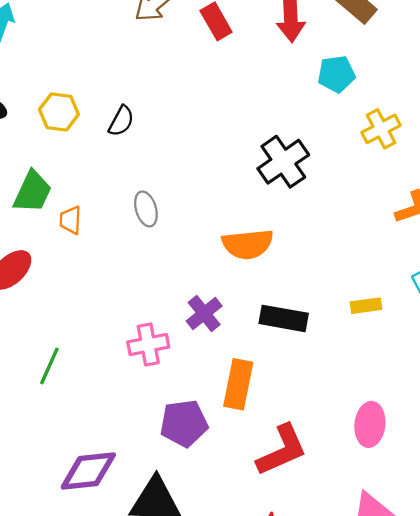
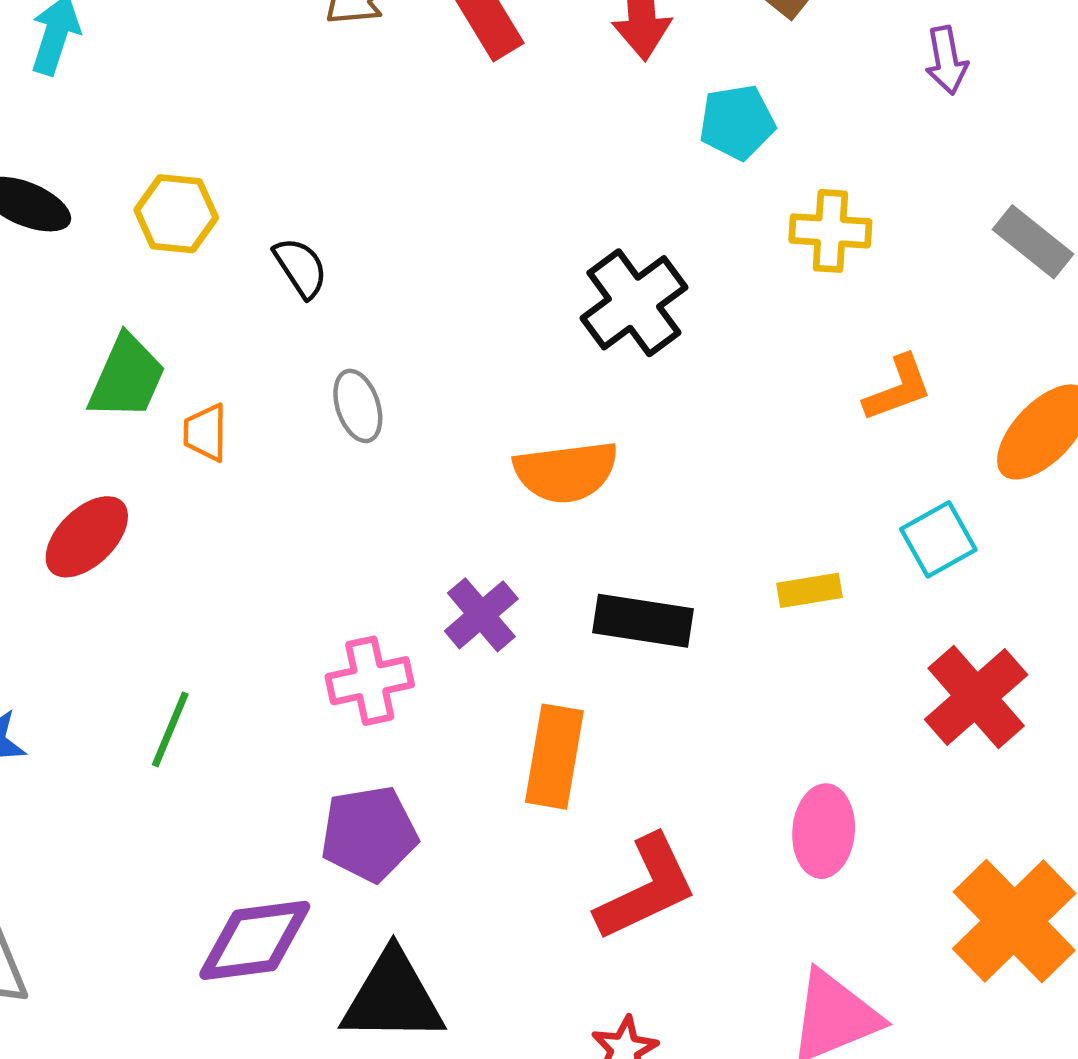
black semicircle: (121, 121) -> (301, 267), moved, turned -60
yellow cross: (381, 129) -> (830, 231), turned 33
purple pentagon: (184, 423) -> (369, 834), moved

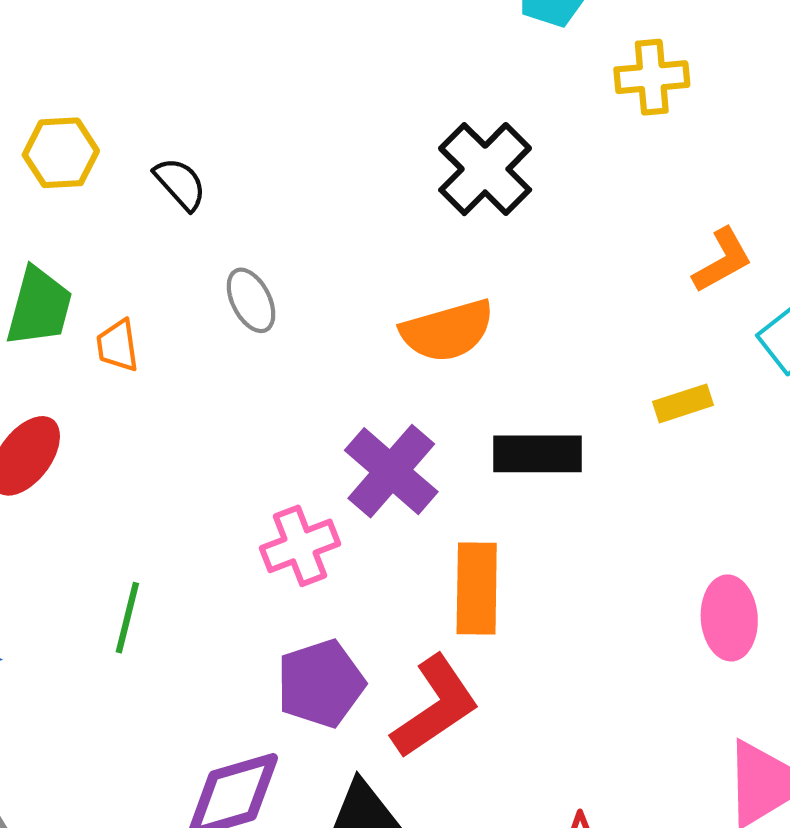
orange L-shape: (898, 388) -> (722, 260), moved
purple cross: (481, 615) -> (391, 471), size x1.4
red L-shape: (646, 888) -> (435, 707), moved

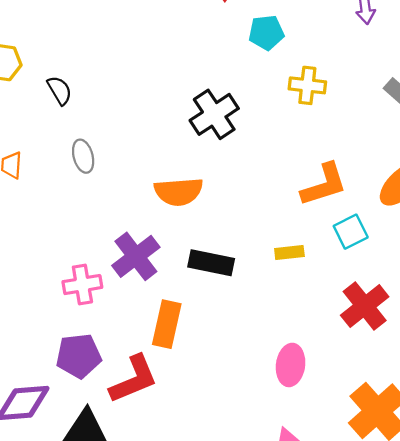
orange L-shape: (722, 260) -> (324, 185), size x1.4

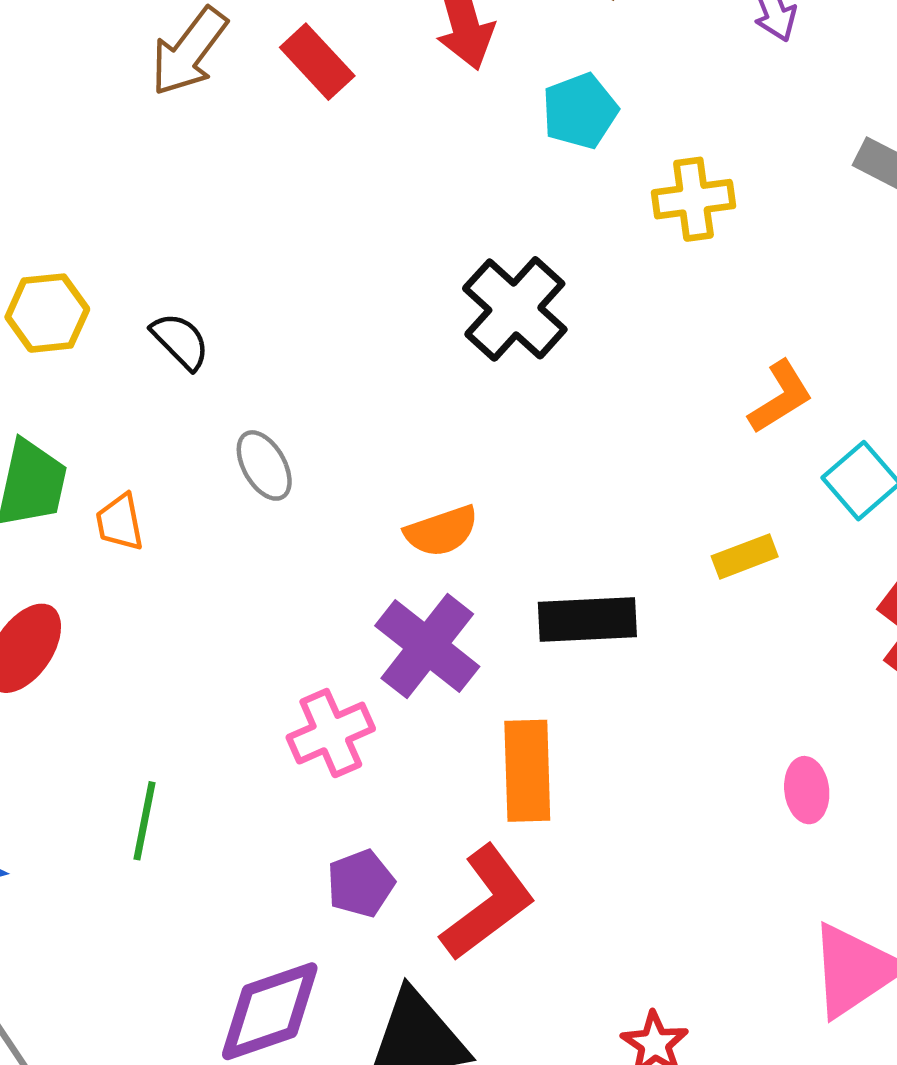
orange L-shape: (324, 185) -> (781, 397), size x0.7
orange semicircle: (179, 192) -> (441, 531), moved, size x0.7
purple pentagon: (79, 356) -> (361, 883), size x0.7
pink ellipse: (291, 365) -> (807, 790), size x0.7

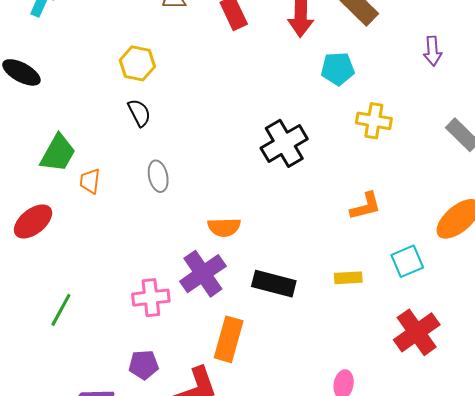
yellow hexagon: (47, 313) -> (137, 63), moved
orange L-shape: (781, 397) -> (366, 206), moved

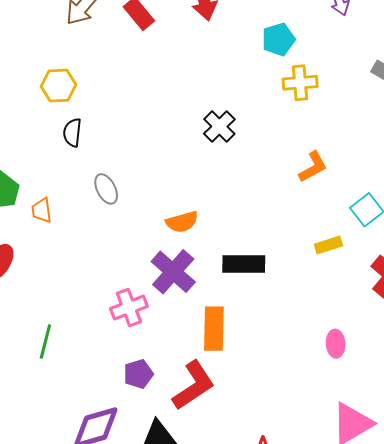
cyan pentagon: (338, 69) -> (278, 39), moved
black semicircle: (139, 113) -> (72, 133), turned -132
black cross: (284, 143) -> (219, 126), size x0.7
yellow rectangle: (348, 278) -> (328, 245), moved

